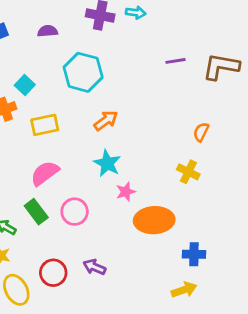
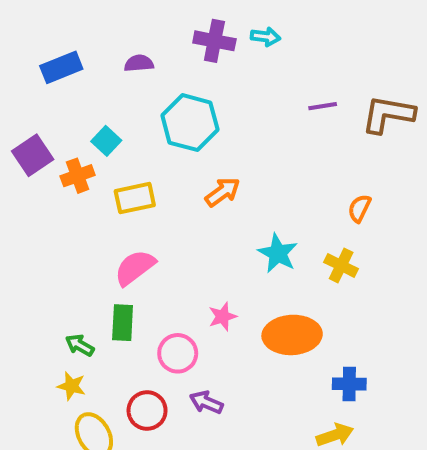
cyan star: (107, 163) -> (278, 253), moved
pink star: (126, 192) -> (223, 317), moved
green rectangle: (36, 212) -> (123, 323), turned 40
pink circle: (75, 212) -> (178, 353), moved

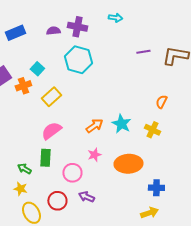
purple cross: (214, 41) -> (77, 27), moved
orange arrow: (223, 192) -> (94, 126), moved
yellow rectangle: (135, 198) -> (51, 97), turned -30

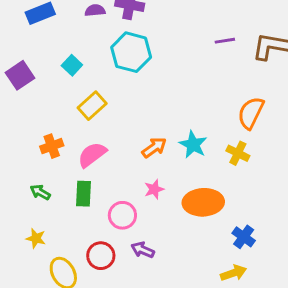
orange cross: (23, 86) -> (52, 146), moved
orange semicircle: (161, 102) -> (251, 113), size x1.6
green arrow: (24, 169) -> (40, 192), moved
blue cross: (156, 188) -> (244, 237), turned 35
yellow star: (20, 189) -> (36, 238), moved

